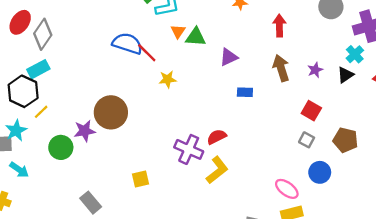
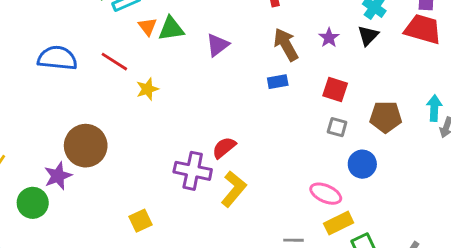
blue semicircle: (127, 43) -> (57, 58), moved
blue rectangle: (245, 92) -> (278, 82), moved

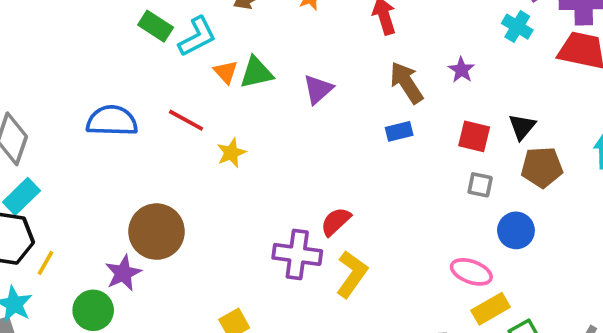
black triangle: (368, 36) -> (522, 127), moved

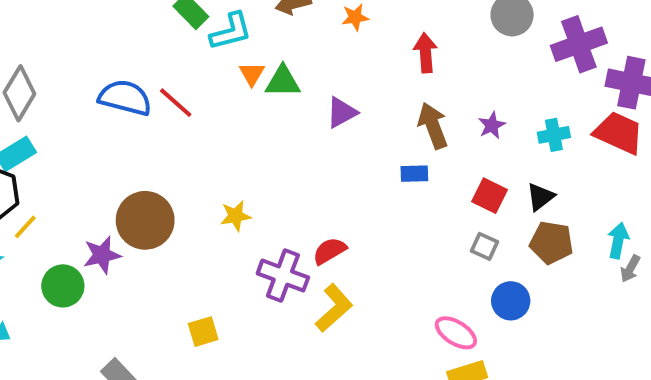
cyan cross: (517, 27) -> (554, 135), moved, turned 36
red line: (186, 120) -> (176, 103), moved
yellow star: (231, 153) -> (236, 216), moved

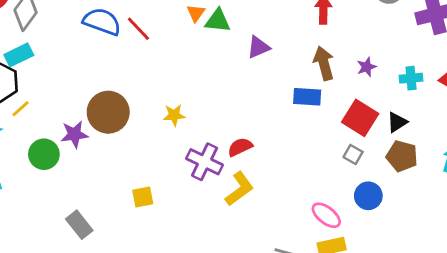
blue rectangle: (414, 174) -> (307, 97), size x1.4
red square: (490, 196) -> (360, 118), size x1.4

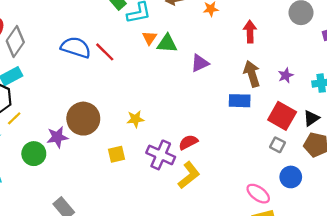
yellow square: (143, 197) -> (117, 154), moved

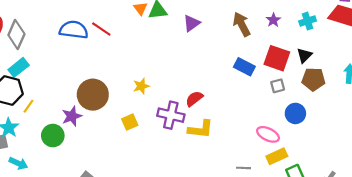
blue rectangle: (240, 101) -> (244, 67), moved, turned 36
gray square: (278, 145) -> (278, 86), turned -32
yellow L-shape: (189, 175) -> (201, 129), turned 55

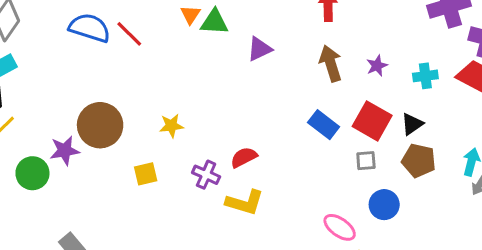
purple cross: (171, 115) -> (206, 175), size x0.7

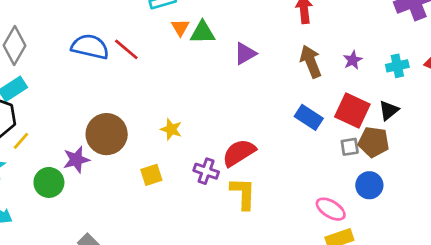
yellow star: (171, 126) -> (171, 129), turned 30
red semicircle: (244, 157) -> (239, 153), size x1.4
brown pentagon: (419, 161) -> (374, 142), moved
yellow L-shape: (245, 202) -> (243, 193), turned -100

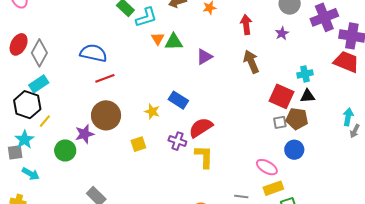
red line: (126, 49) -> (105, 78), moved, turned -60
purple star: (353, 60) -> (282, 33), moved
cyan cross: (397, 66) -> (305, 74), moved
black triangle: (389, 110) -> (307, 96), turned 35
blue rectangle: (309, 117) -> (178, 100), moved

